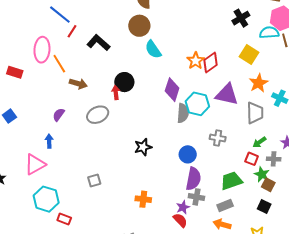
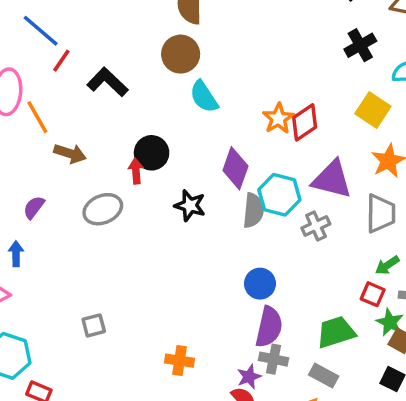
gray cross: (218, 138) -> (316, 226), moved, turned -35
black star: (143, 147) -> (190, 205), moved, turned 30
gray rectangle: (225, 205) -> (324, 375), turned 49

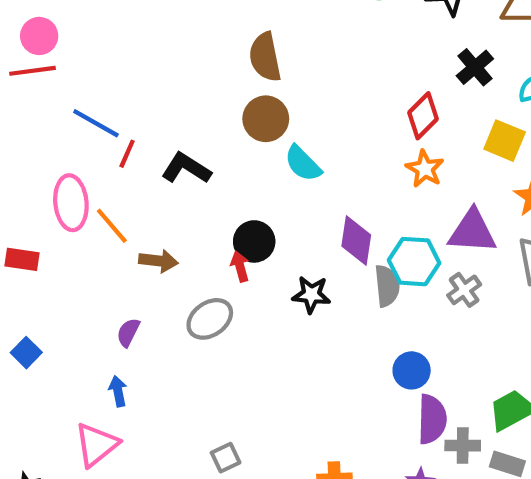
orange star: (278, 118) -> (425, 169), moved
red diamond: (305, 122) -> (423, 116), moved
gray cross: (274, 359) -> (463, 446), moved

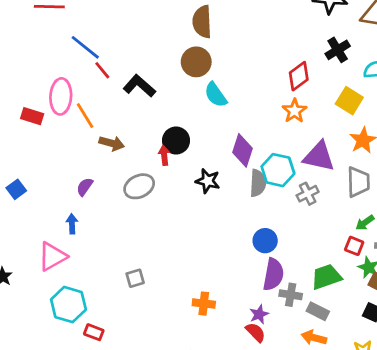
red line: (127, 154) -> (102, 70), turned -72
red rectangle: (22, 259) -> (32, 116), moved

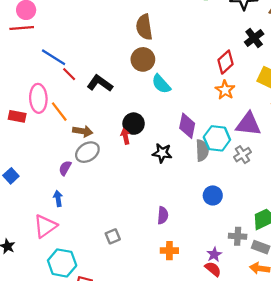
gray ellipse: (139, 186) -> (87, 152), moved
purple semicircle: (273, 274) -> (163, 215), moved, size x0.7

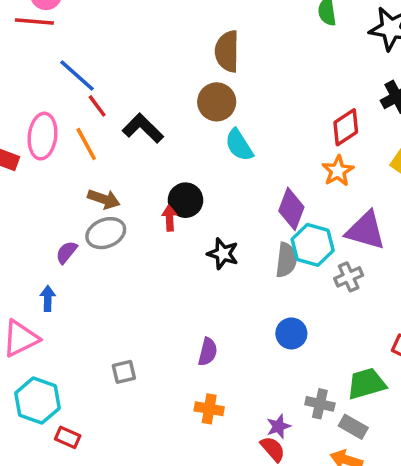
orange line: (59, 112) -> (86, 144), moved
purple diamond: (187, 126) -> (291, 209), moved

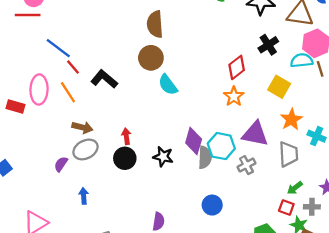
black circle: (186, 200) -> (125, 158), moved
purple diamond: (291, 209) -> (194, 141), moved
blue arrow: (48, 298) -> (84, 196), moved

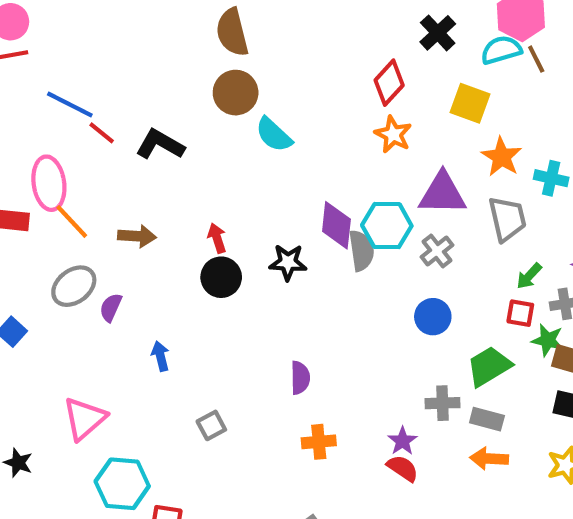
orange line: (68, 92) -> (72, 221), moved
gray ellipse: (86, 149) -> (74, 286), moved
blue circle: (212, 205) -> (433, 317), moved

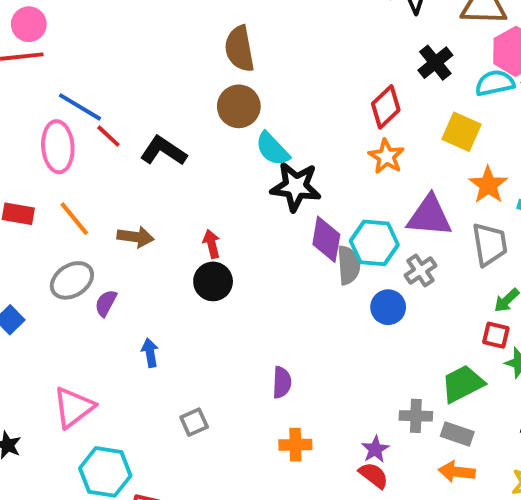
pink ellipse: (49, 183) -> (58, 147), moved
black star: (288, 262) -> (296, 187), moved, size x1.4
blue circle: (433, 317) -> (388, 307), moved

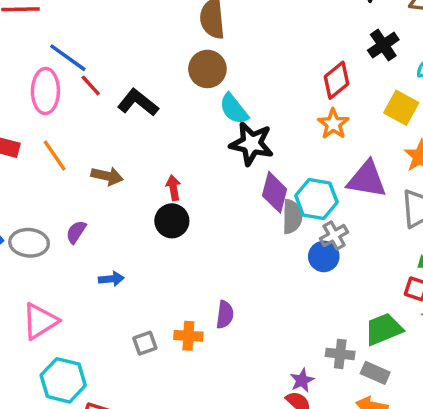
gray cross: (421, 271) -> (334, 235), moved
gray ellipse: (72, 280) -> (29, 243), moved, turned 33
blue arrow: (150, 353) -> (111, 279), turned 90
orange cross: (295, 445) -> (188, 336), moved

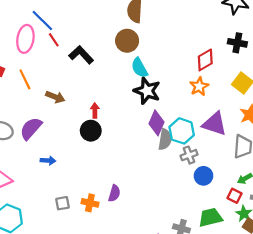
black cross: (383, 45) -> (237, 43), turned 36
purple semicircle: (76, 232) -> (31, 128), size x1.6
blue circle: (324, 256) -> (203, 176), moved

